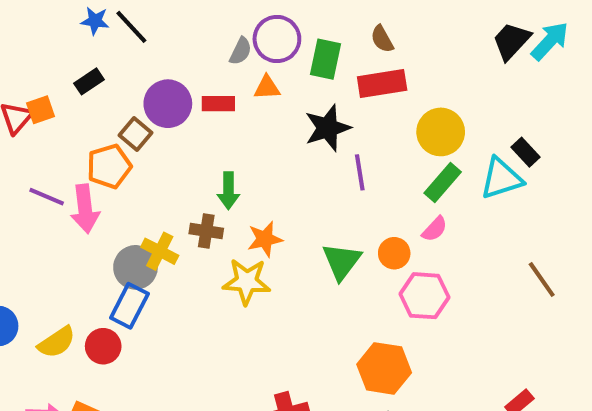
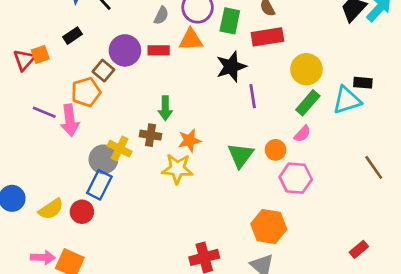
gray semicircle: (241, 51) -> (161, 15), moved
orange triangle: (267, 88) -> (191, 40), size x1.4
black rectangle: (526, 152) -> (363, 83), turned -42

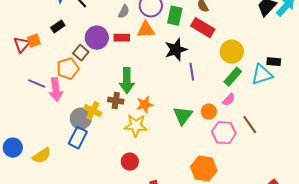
red rectangle: (267, 37) -> (203, 28), turned 40
green arrow: (165, 108) -> (127, 81), size x1.4
brown line: (374, 167) -> (250, 125), moved
red circle: (82, 212) -> (130, 162), moved

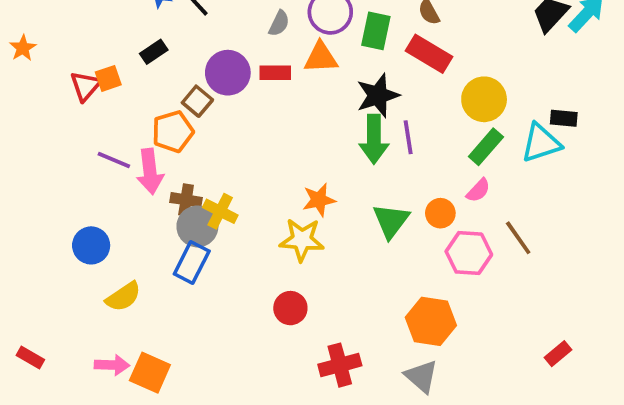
green arrow: (127, 81) -> (374, 139), moved
brown cross: (116, 101) -> (186, 200), moved
blue circle: (13, 148) -> (91, 245), moved

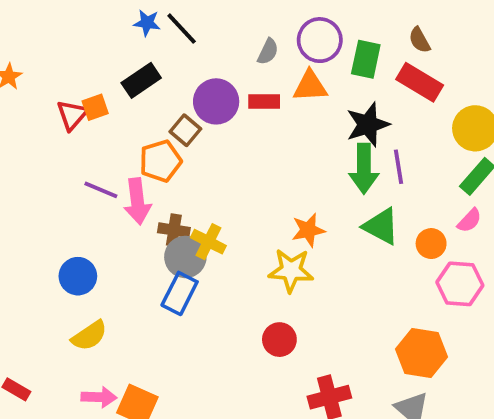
black rectangle: (154, 52) -> (141, 80), size x1.4
green triangle: (391, 221) -> (381, 226), moved, turned -39
yellow semicircle: (123, 297) -> (89, 336), moved

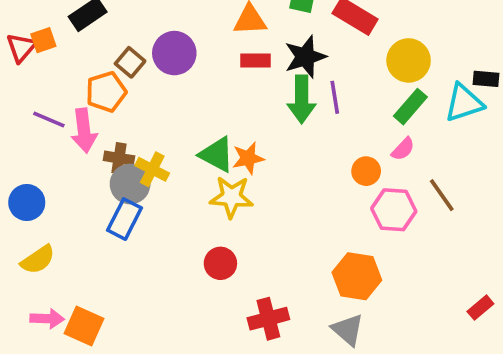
purple circle: (216, 101) -> (174, 53), moved
red rectangle: (264, 101) -> (255, 60), moved
green triangle: (381, 226) -> (217, 155), moved

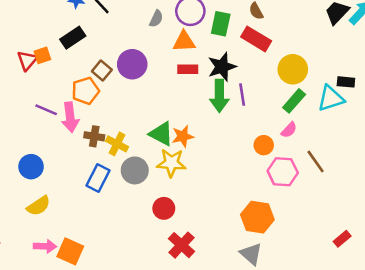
gray circle: (130, 184) -> (135, 170), moved
red cross: (268, 319) -> (182, 245), moved, turned -32

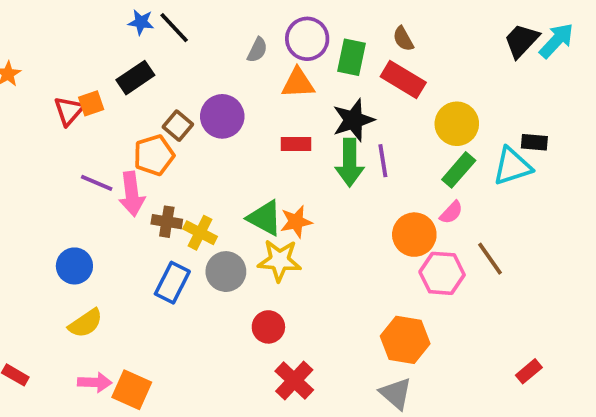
red rectangle: (188, 69) -> (296, 144), moved
orange circle: (264, 145) -> (414, 235), size x1.5

